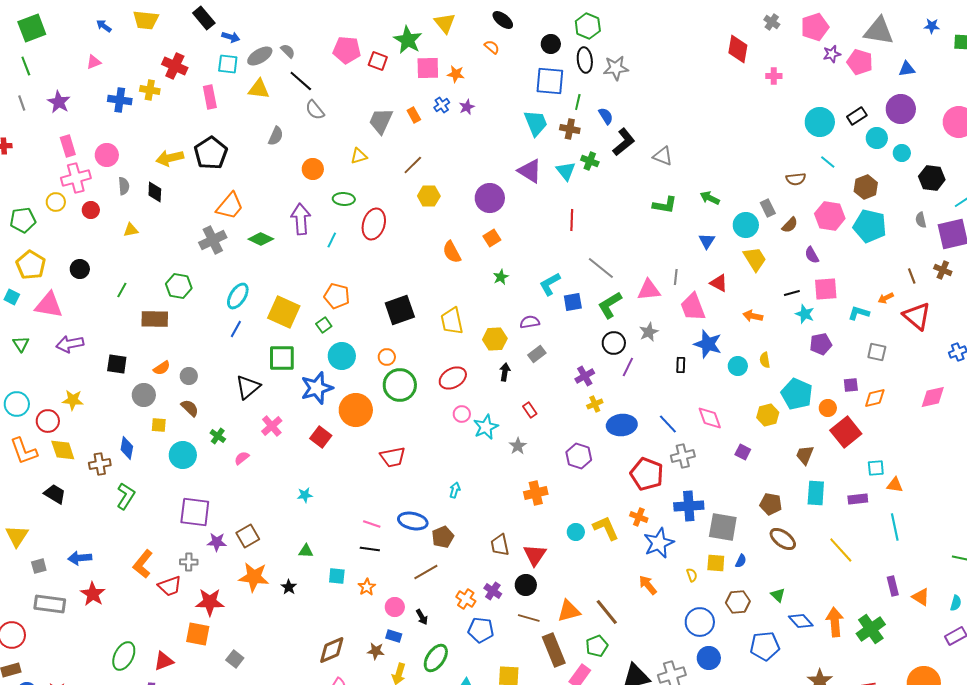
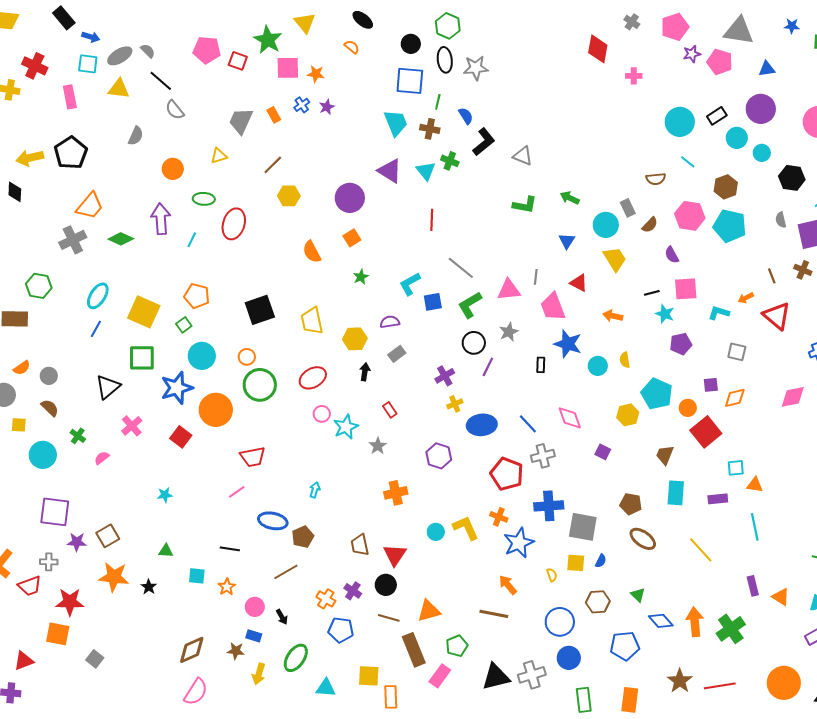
pink line: (372, 524) -> (237, 492), moved, turned -54
brown line: (607, 612) -> (494, 614), moved, turned -40

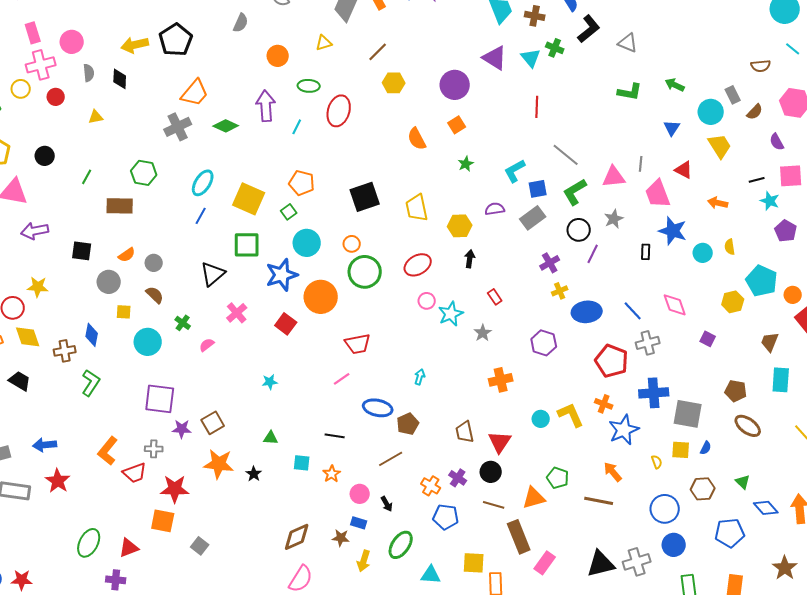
purple pentagon: (681, 344) -> (786, 231), turned -30
gray rectangle: (397, 354) -> (533, 218), moved, size x1.4
green pentagon: (457, 646) -> (558, 478), moved, turned -30

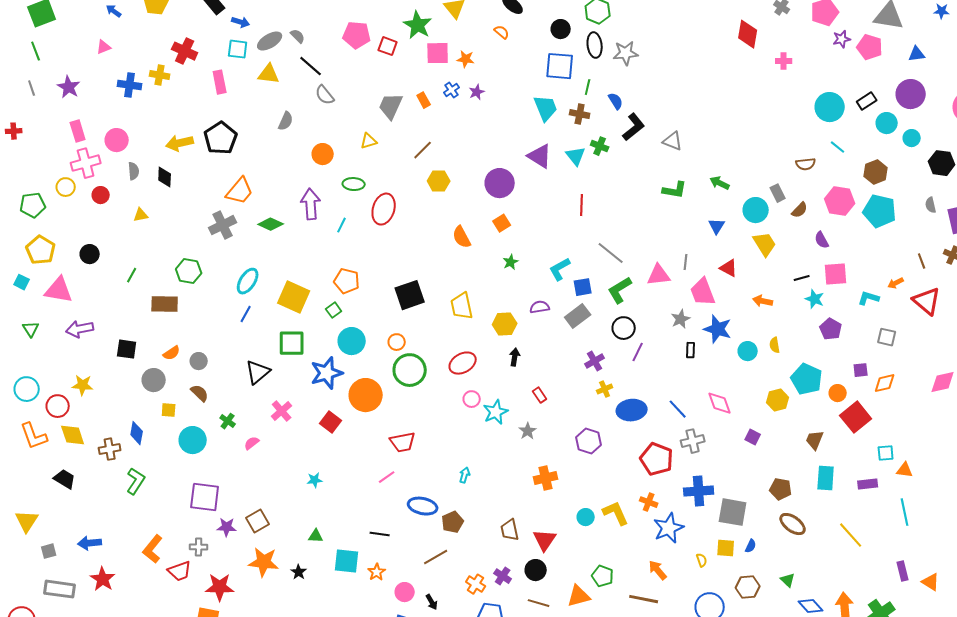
gray star: (614, 219) -> (681, 319), moved
cyan square: (302, 463) -> (347, 561), size x1.5

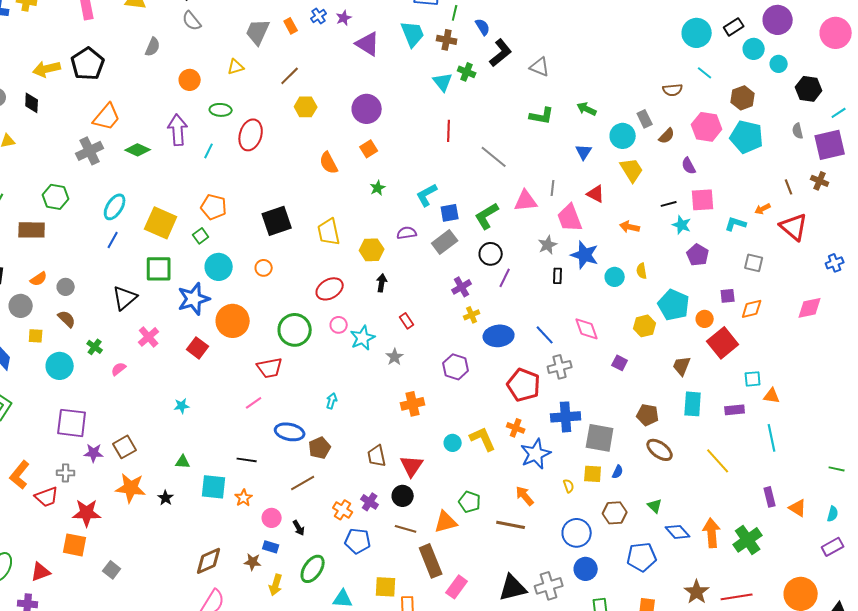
purple triangle: (540, 156) -> (368, 44), moved
gray line: (611, 253) -> (494, 157), moved
green circle: (410, 370) -> (295, 330), moved

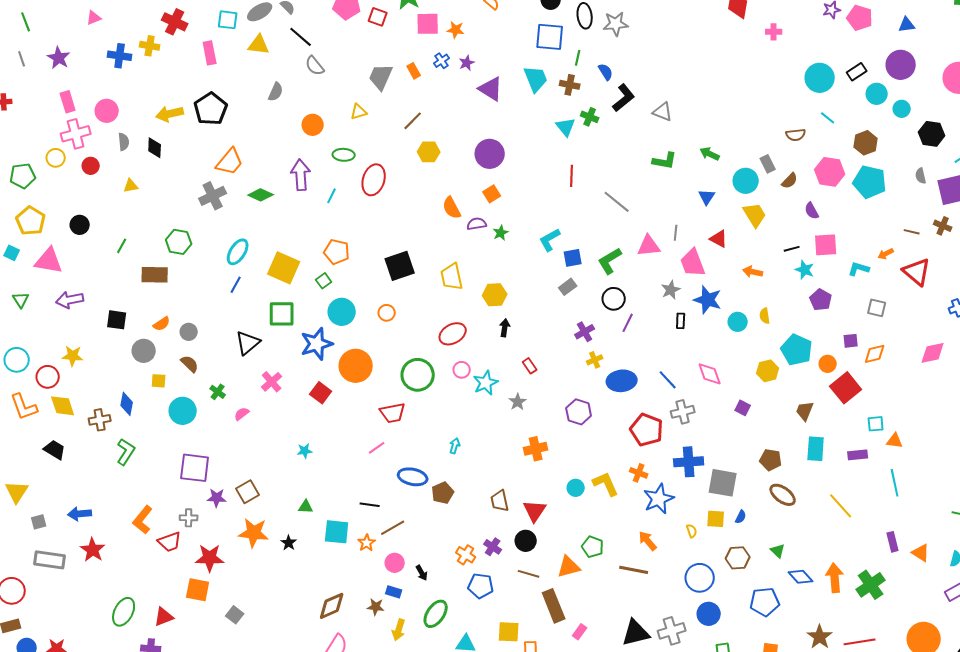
brown line: (789, 187) -> (912, 232), turned -56
purple semicircle: (407, 233) -> (477, 224), moved
gray rectangle: (445, 242) -> (568, 287), size x0.7
brown line: (303, 483) -> (393, 528), moved
pink rectangle: (457, 587) -> (580, 632), size x0.7

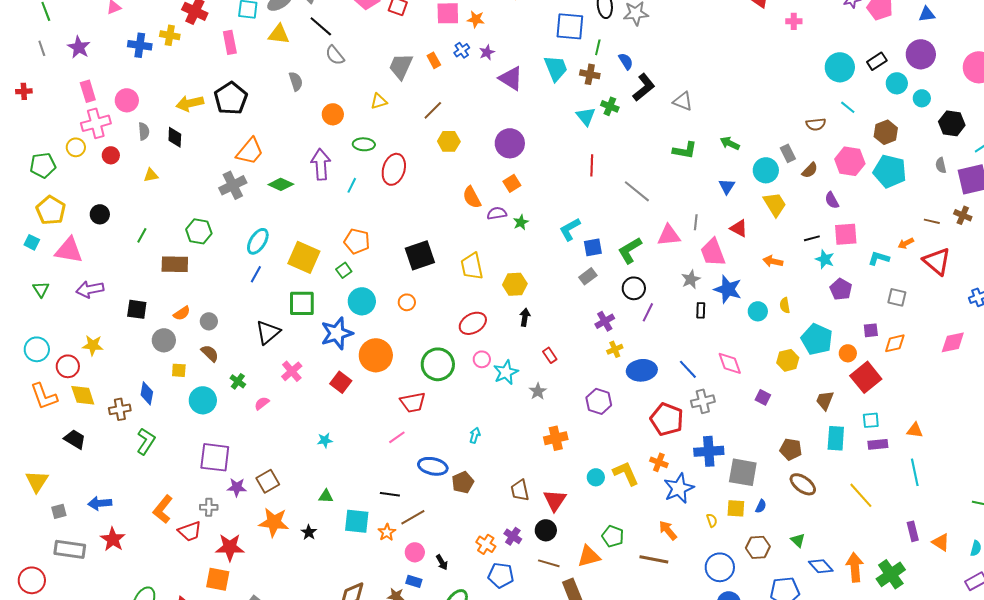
gray semicircle: (276, 92) -> (296, 81), turned -42
cyan square: (876, 424) -> (871, 420), moved

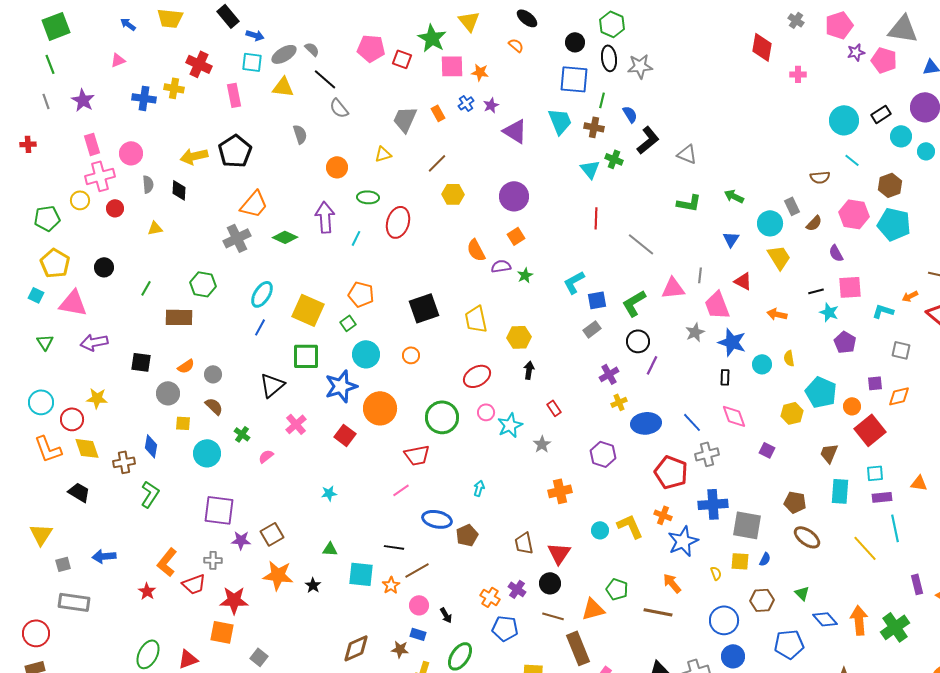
black rectangle: (701, 310) -> (725, 377), moved
cyan line: (915, 472) -> (895, 528), moved
red star: (113, 539) -> (147, 591), moved, size x0.7

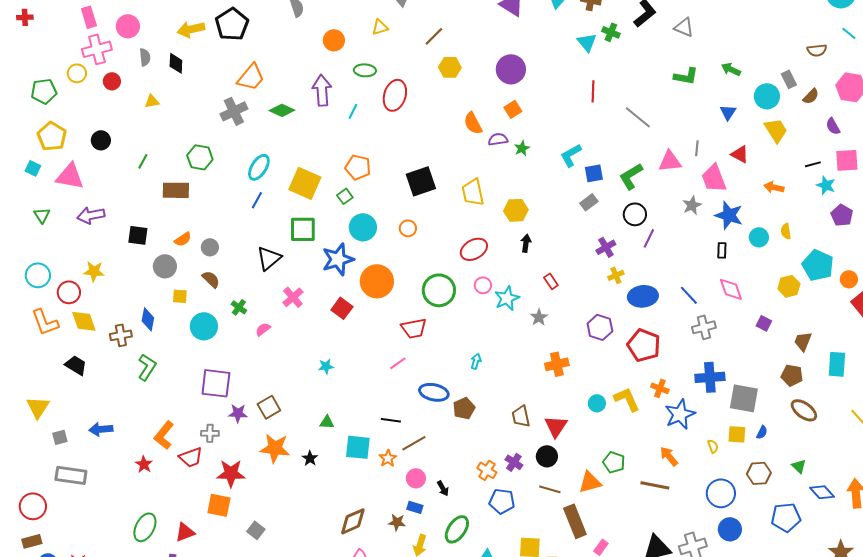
brown trapezoid: (829, 453) -> (803, 341), moved
red pentagon: (671, 472) -> (644, 345), moved

